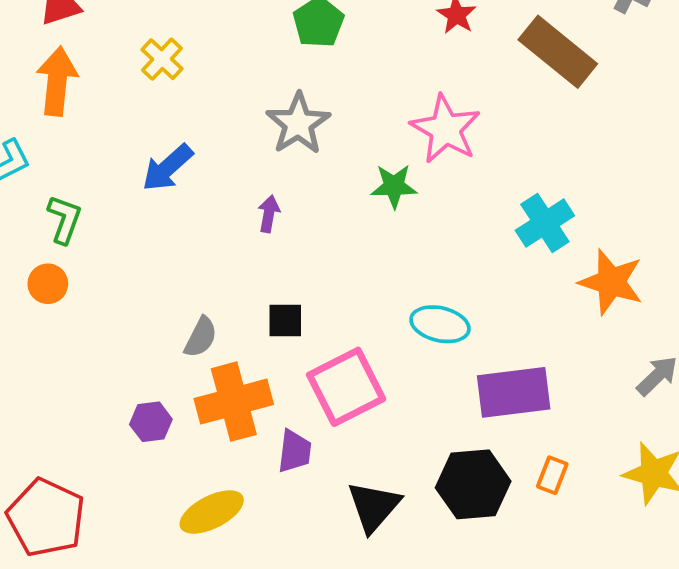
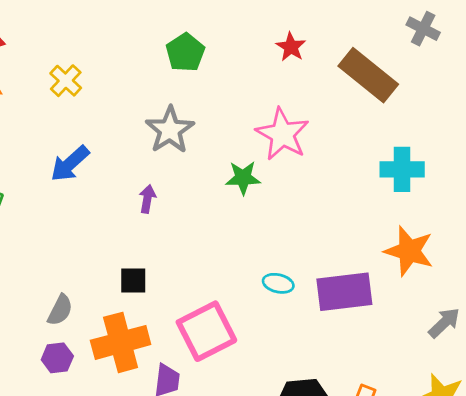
cyan cross: (545, 223) -> (402, 169), moved, turned 33
black square: (285, 321) -> (133, 281), moved
cyan ellipse: (440, 324) -> (278, 283), size x0.7
gray semicircle: (201, 337) -> (60, 310), moved
purple rectangle: (514, 392) -> (344, 292), moved

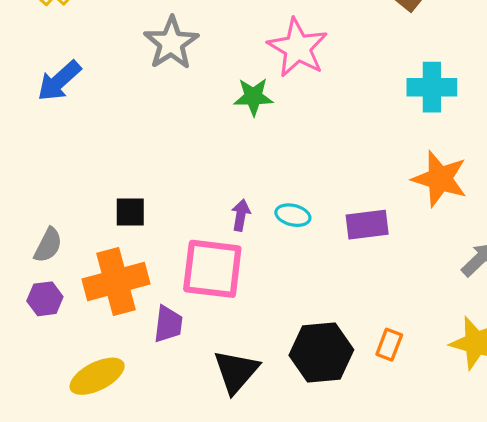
purple arrow: (147, 199) -> (241, 215), moved
purple rectangle: (344, 292) -> (367, 225), size x0.7
pink square: (206, 331) -> (212, 269), turned 34

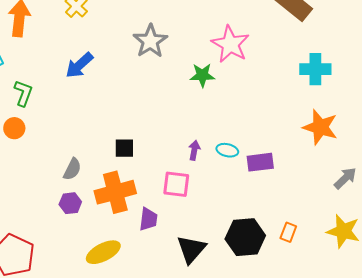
purple rectangle: (367, 225) -> (260, 162), moved
pink square: (212, 269) -> (176, 184), size x0.7

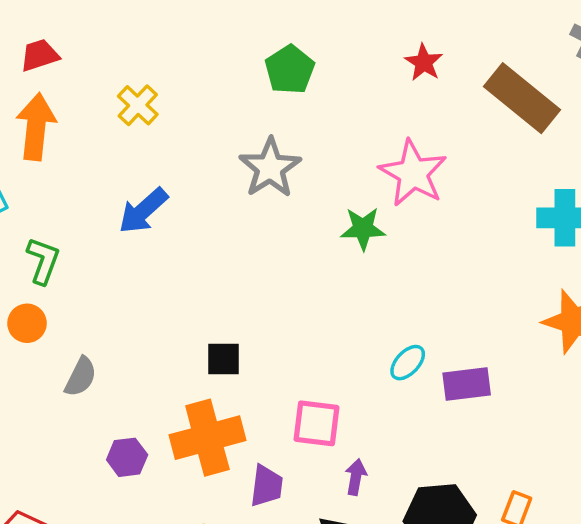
purple arrow: (194, 150) -> (356, 477), moved
cyan ellipse: (227, 150) -> (408, 363), turned -60
gray semicircle: (72, 169) -> (81, 377), moved

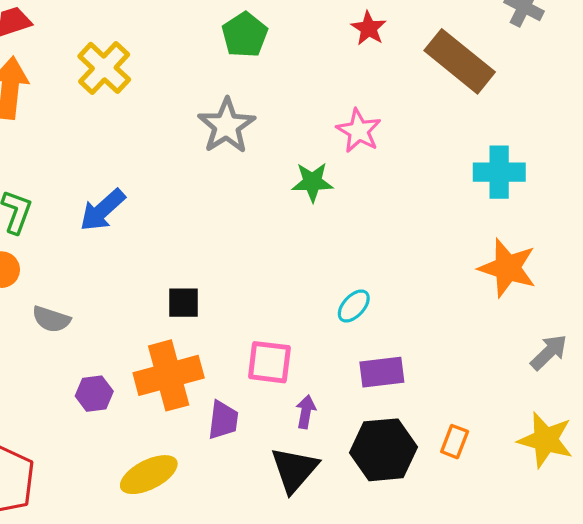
yellow cross: (138, 105) -> (104, 68), size x1.4
pink star: (413, 173) -> (359, 131), size x0.7
blue arrow: (143, 211) -> (102, 210), moved
gray semicircle: (81, 377) -> (51, 319), turned 81
purple rectangle: (467, 384) -> (382, 372), moved

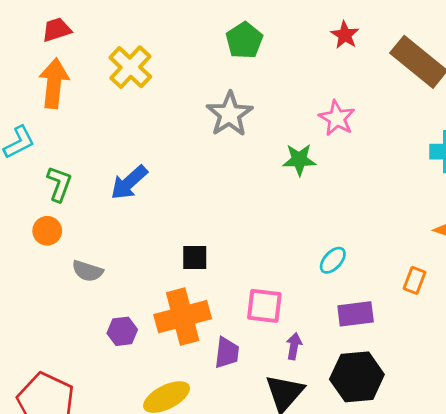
orange rectangle: (455, 442) -> (415, 280), moved

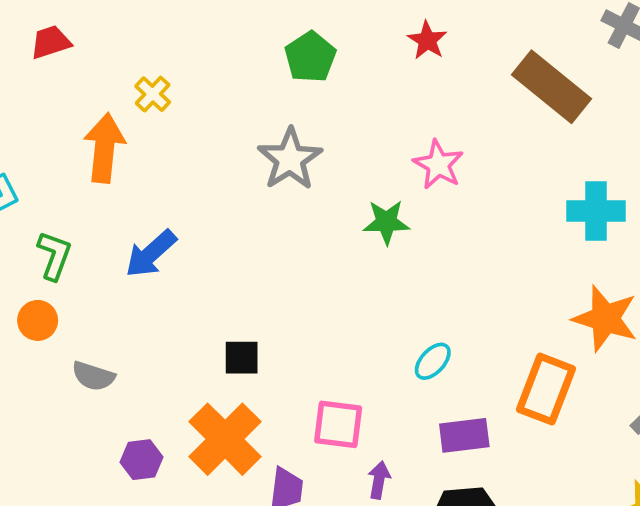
red star: (345, 35) -> (427, 40), moved
yellow cross: (130, 67) -> (153, 94), size x0.6
orange arrow: (54, 83) -> (104, 148), moved
orange rectangle: (415, 280) -> (546, 389), size x1.8
orange cross: (183, 317) -> (225, 439), turned -30

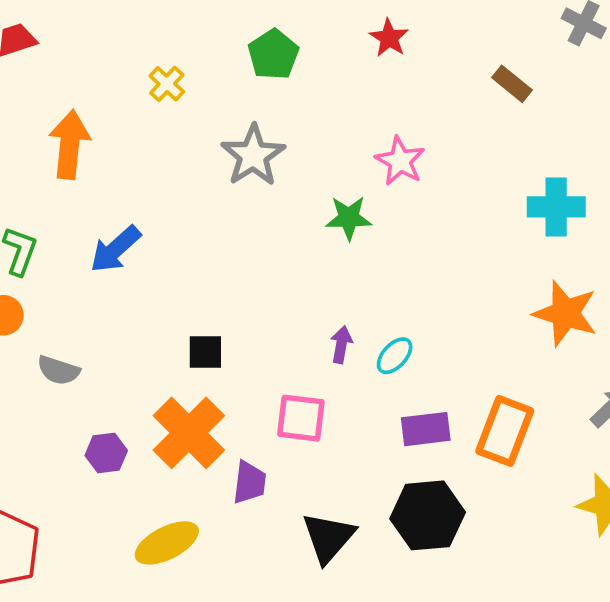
brown rectangle: (551, 87) -> (512, 84), size x0.5
yellow cross: (153, 94) -> (167, 84), moved
orange rectangle: (546, 389) -> (505, 431), moved
purple arrow: (379, 480) -> (341, 345), moved

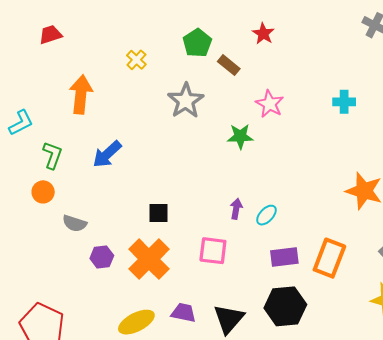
brown rectangle: (512, 84) -> (229, 65), moved
cyan cross: (556, 207) -> (344, 102), moved, size x0.7
purple hexagon: (106, 453) -> (102, 257), moved
purple trapezoid: (249, 482) -> (184, 313), moved, turned -85

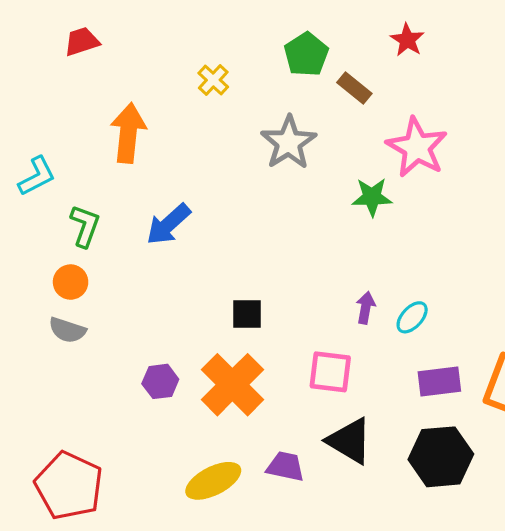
pink star: (270, 104) -> (417, 147), size x1.4
gray semicircle: (75, 223) -> (67, 330), moved
black triangle: (229, 319) -> (350, 441), moved, turned -40

